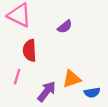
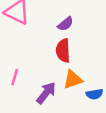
red semicircle: (30, 50) -> (63, 51), moved

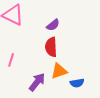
pink line: (15, 77) -> (11, 60), moved

